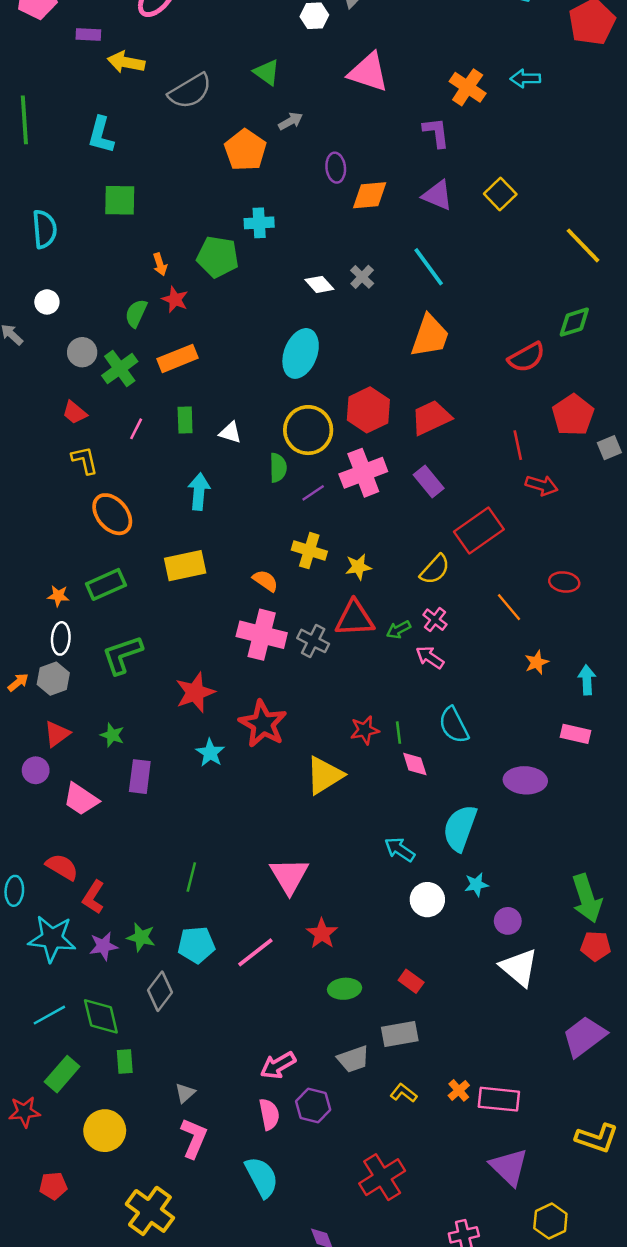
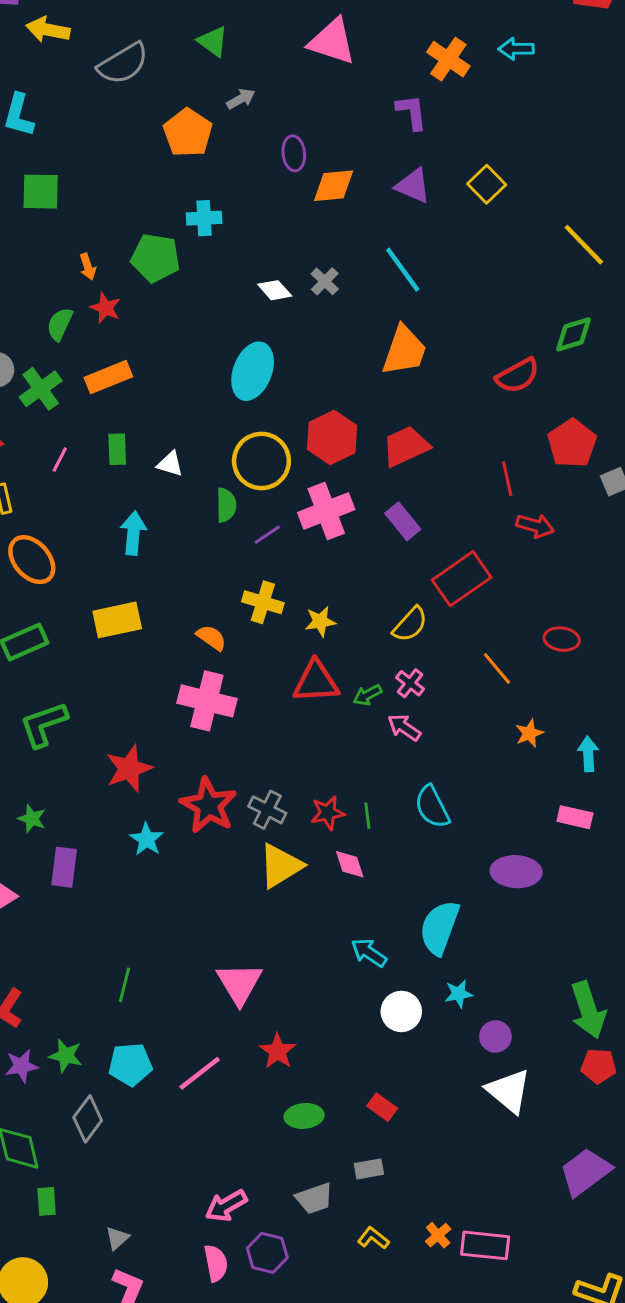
gray cross: (313, 641) -> (267, 810), moved
pink diamond: (415, 764) -> (350, 864), moved
gray rectangle: (400, 1034) -> (369, 1169), size x0.7

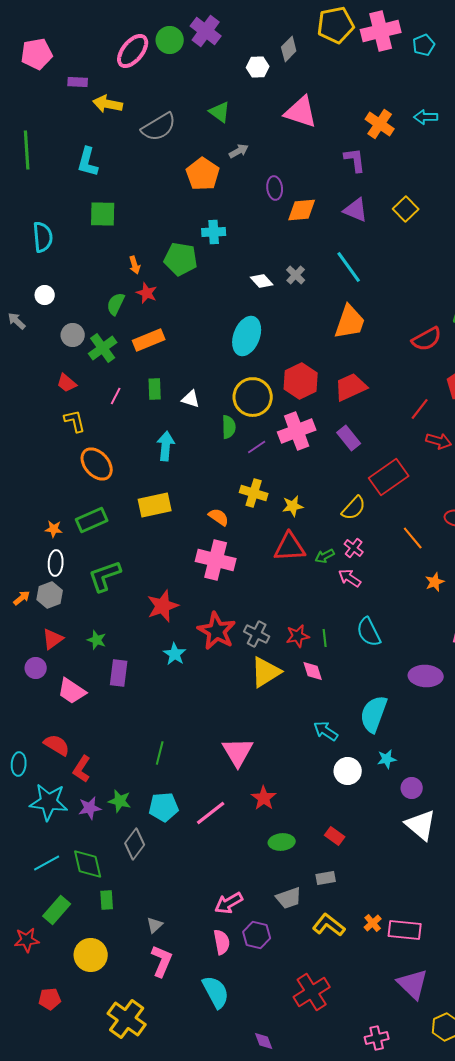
red line: (507, 479) -> (420, 409), turned 50
yellow L-shape: (373, 1238) -> (329, 925), size x1.5

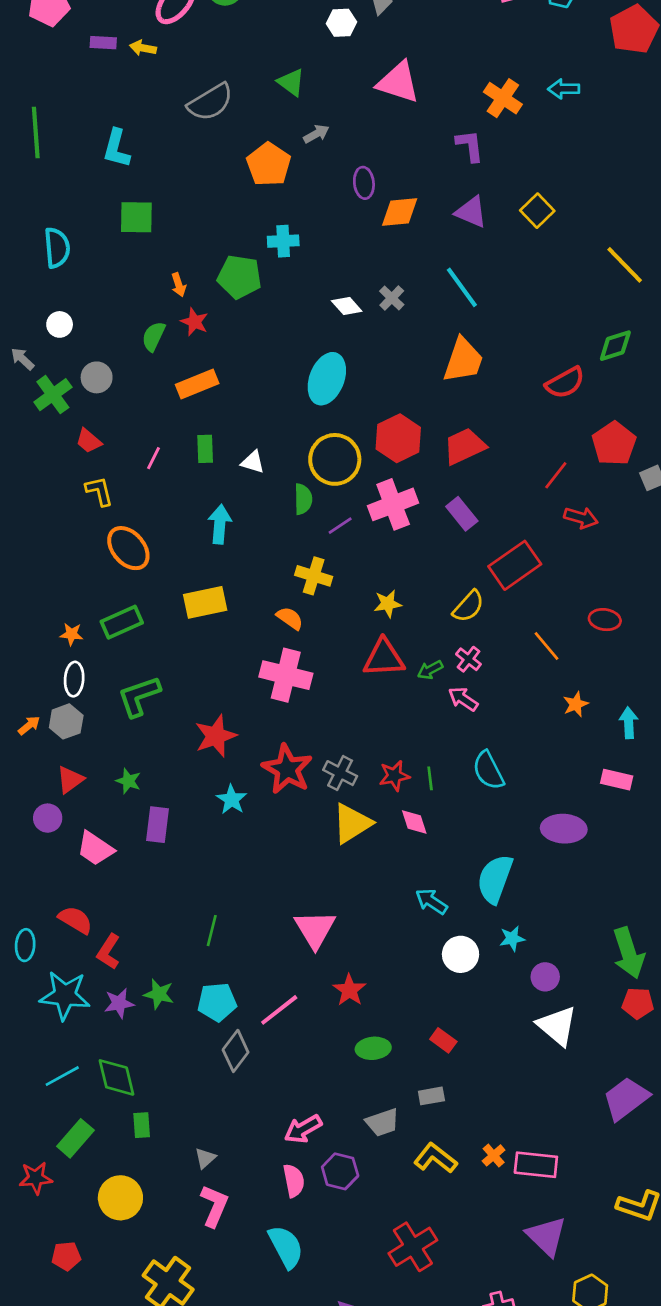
yellow arrow: (108, 104) -> (143, 48), moved, size x0.7
green cross: (103, 348) -> (53, 395), moved
yellow cross: (254, 493) -> (314, 576), moved
gray diamond: (135, 844) -> (236, 1051), moved

